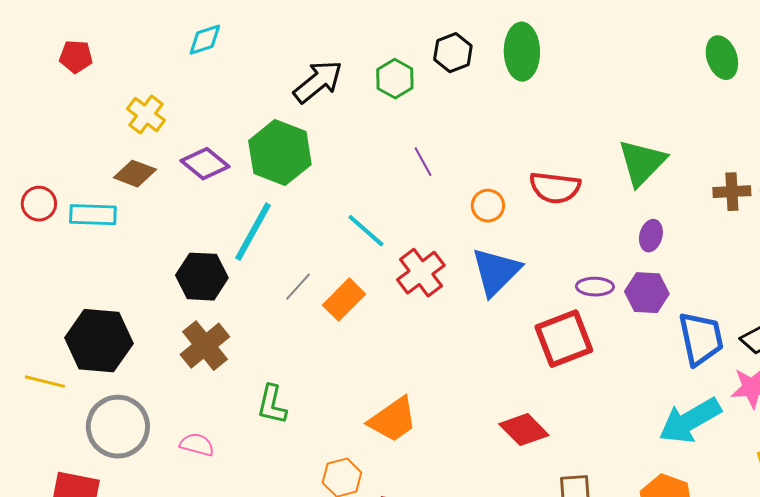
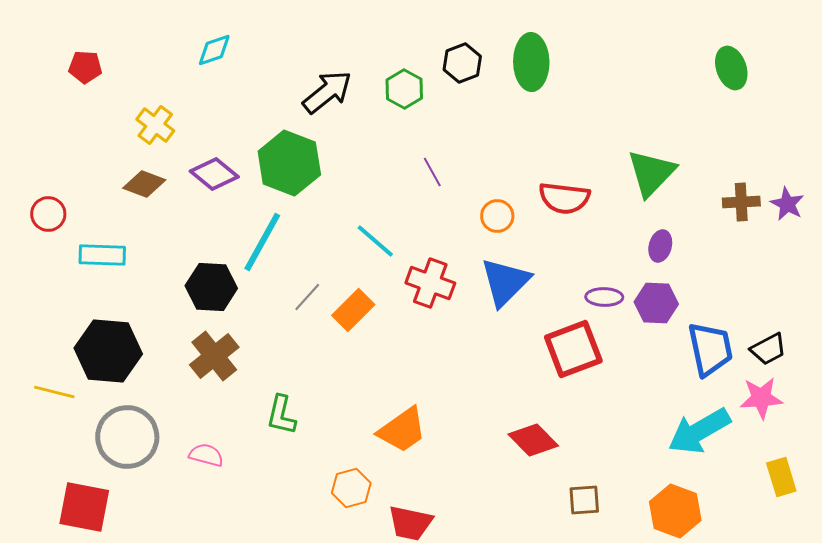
cyan rectangle: (93, 215) -> (102, 255), moved
red cross: (421, 273) -> (430, 283), turned -33

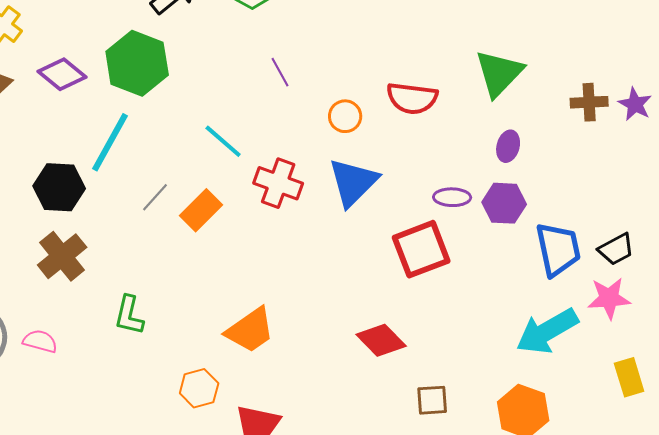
pink semicircle: (206, 455) -> (40, 341), moved

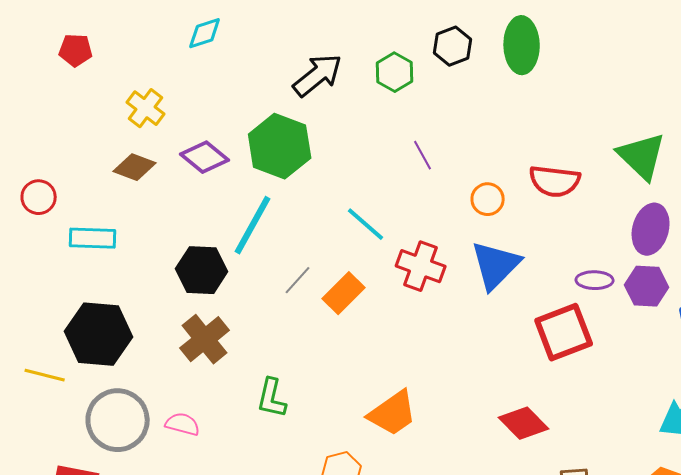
green triangle: (499, 73) -> (642, 156), turned -30
purple ellipse: (508, 146) -> (651, 229), size x1.6

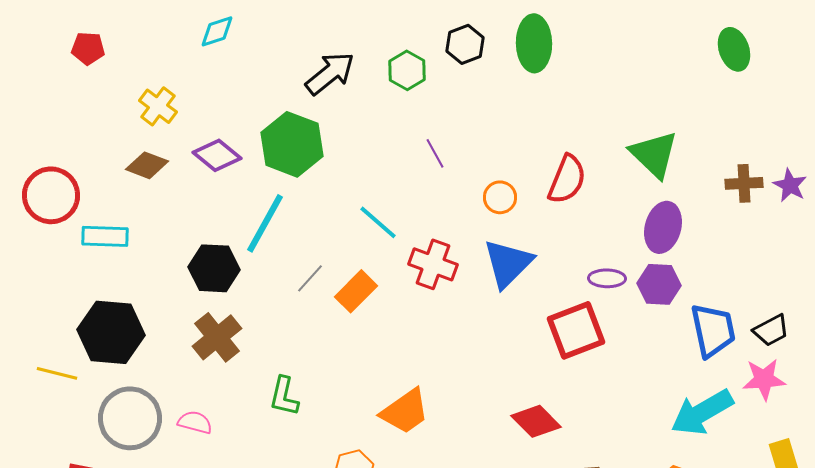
red semicircle: (555, 181) -> (567, 179), turned -75
red circle: (39, 197) -> (51, 195), size x1.6

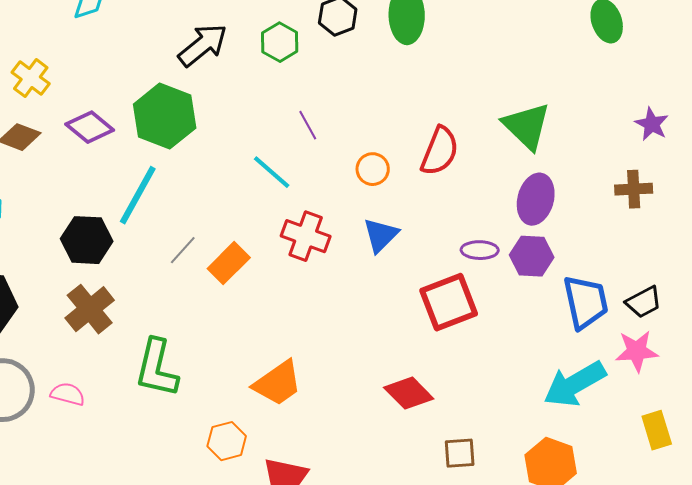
brown cross: (744, 183) -> (634, 189), moved
purple star: (790, 185) -> (652, 124), moved
cyan line: (378, 222) -> (272, 172), moved
blue triangle: (508, 263) -> (381, 235), size x0.7
green L-shape: (284, 396) -> (157, 368), size x1.5

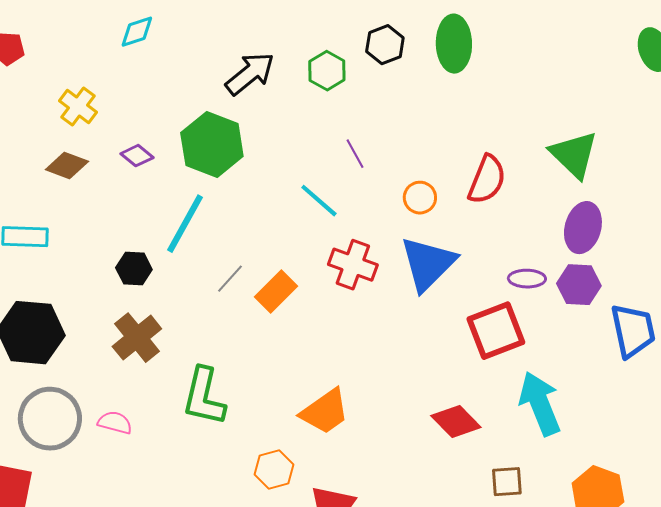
purple diamond: (90, 127) -> (137, 156), size x0.7
blue triangle: (381, 235) -> (428, 264), size x1.6
black hexagon: (87, 240) -> (134, 269), size x0.7
cyan arrow: (575, 384) -> (540, 404), moved, turned 98

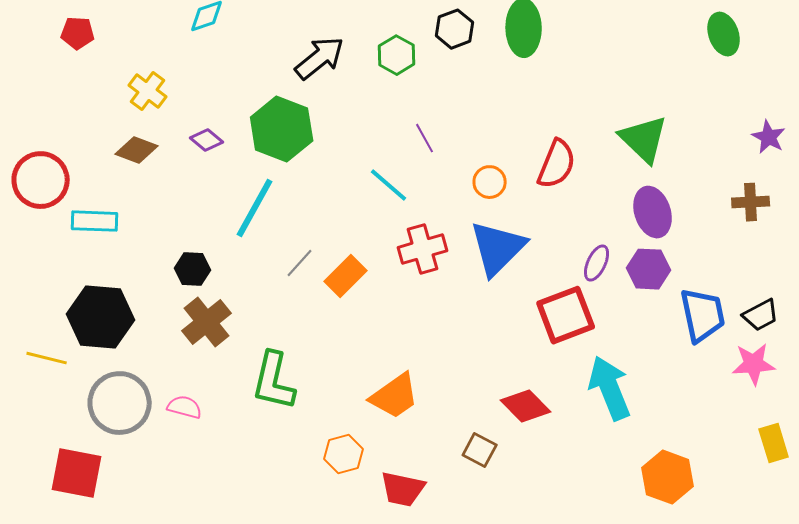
purple ellipse: (583, 228) -> (653, 212), turned -33
red cross: (353, 265) -> (423, 249), turned -36
black hexagon: (134, 269) -> (193, 269), moved
purple ellipse: (527, 279) -> (597, 263), turned -66
brown square: (507, 482) -> (480, 450), moved, turned 32

